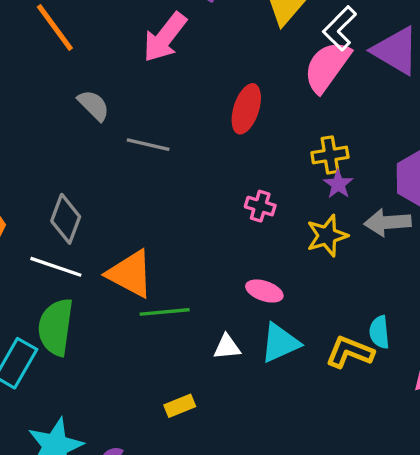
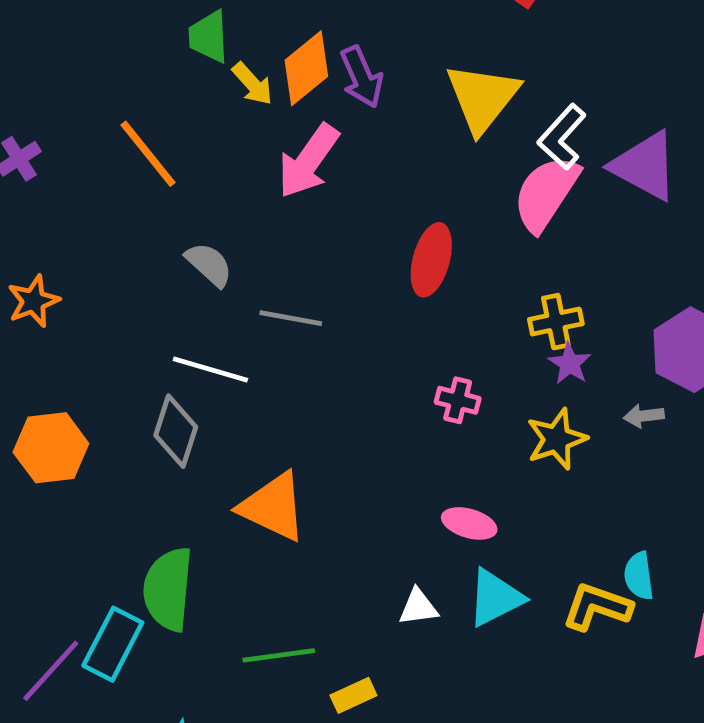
gray arrow: (388, 222) -> (644, 416), size x0.6
white line: (56, 267) -> (210, 370), moved
green line: (165, 312) -> (279, 655), moved

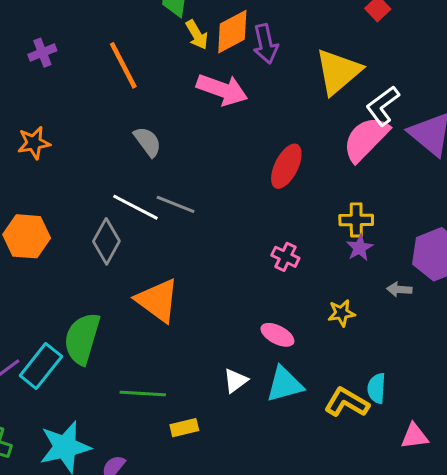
pink arrow: (308, 161) -> (222, 90), turned -117
gray line: (291, 318) -> (176, 204), moved
yellow star: (557, 439) -> (341, 313), moved, size x0.7
white triangle: (418, 607) -> (235, 381), turned -40

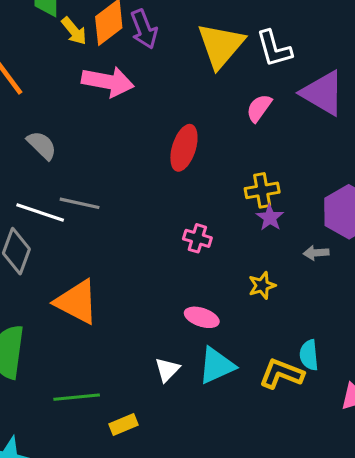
white L-shape: (383, 106) -> (274, 49), moved, turned -60
pink semicircle: (366, 139) -> (259, 108), size x0.6

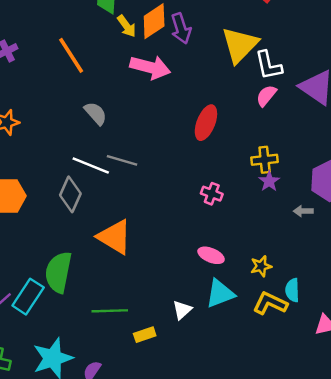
white L-shape: (274, 49) -> (269, 65), moved
yellow star: (262, 286) -> (261, 266), moved
white triangle: (167, 370) -> (182, 310), moved

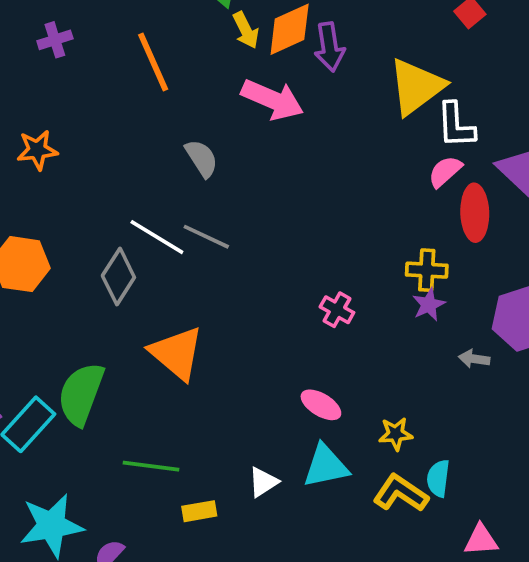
gray semicircle: (96, 113) -> (202, 158), moved
red ellipse: (206, 123) -> (475, 213), moved, turned -32

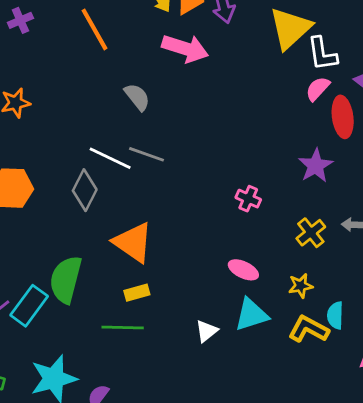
yellow cross: (427, 270) -> (311, 233), moved, turned -36
purple star: (429, 305) -> (316, 166), moved, size x1.4
yellow rectangle: (199, 511) -> (137, 293), moved

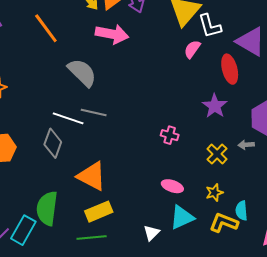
pink semicircle: (318, 89) -> (192, 49), moved
gray semicircle: (137, 97) -> (82, 73), size x1.5
yellow rectangle: (137, 293) -> (99, 212), size x1.5

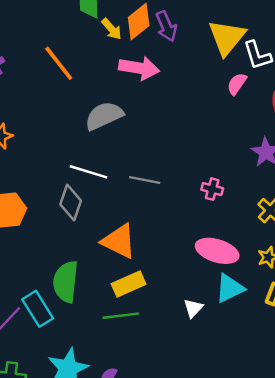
gray semicircle: (82, 73) -> (104, 116), turned -68
gray line: (94, 113) -> (145, 180), moved
pink ellipse: (172, 186) -> (217, 251), size x1.6
cyan rectangle: (23, 230) -> (38, 309), turned -60

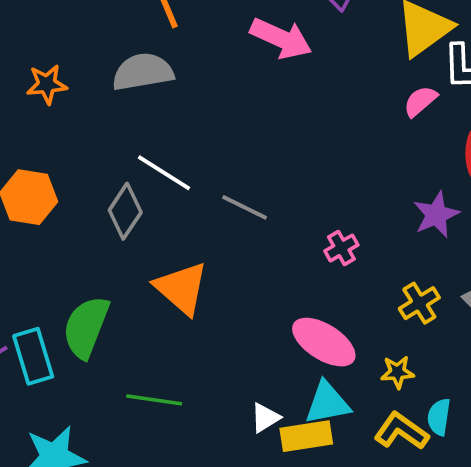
gray semicircle: (104, 116) -> (143, 72), moved
pink cross: (212, 189) -> (341, 248), turned 30
yellow rectangle: (129, 284) -> (306, 436), moved

